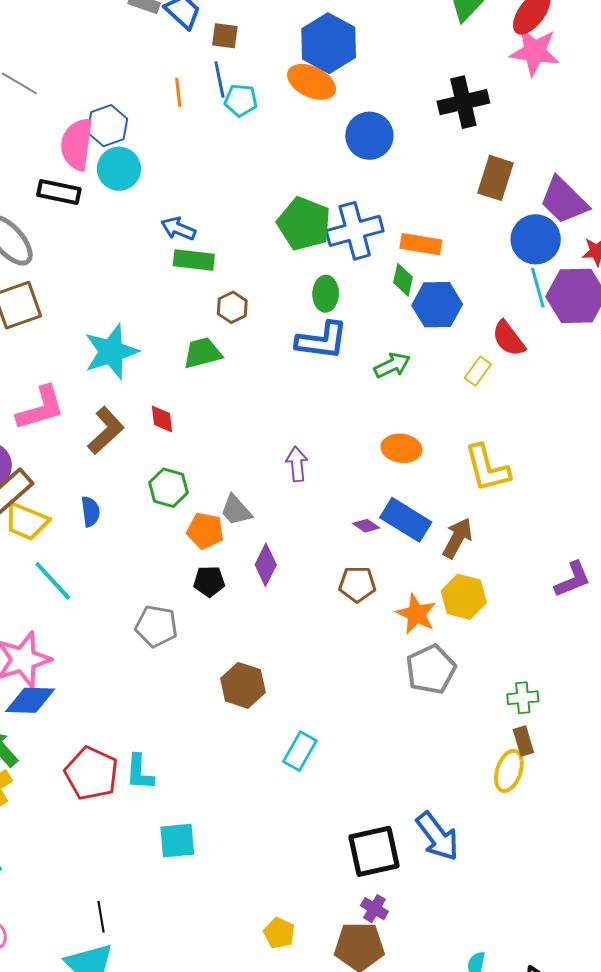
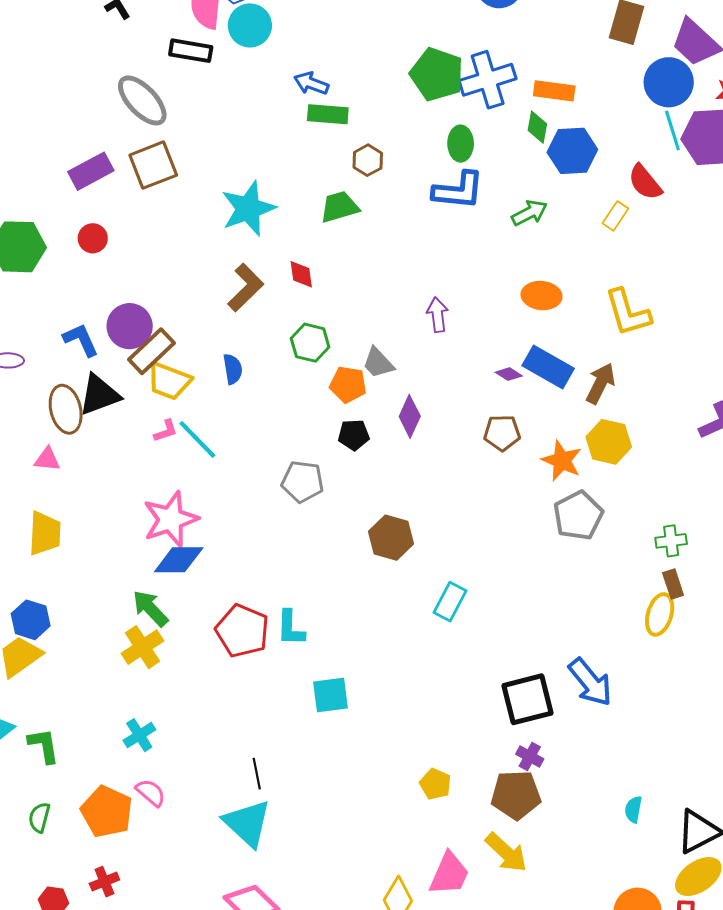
pink L-shape: (40, 408) -> (166, 431), moved, size x0.5

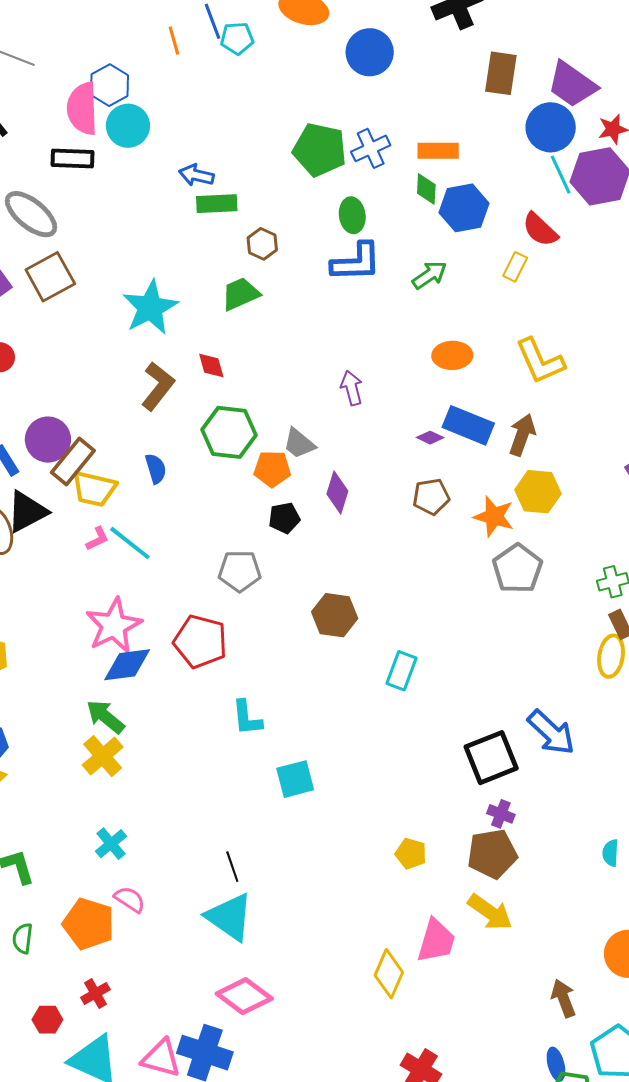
blue cross: (488, 80) -> (371, 148), size x0.7
green hexagon: (310, 343) -> (229, 432), size x1.4
red pentagon: (242, 631) -> (200, 641), moved

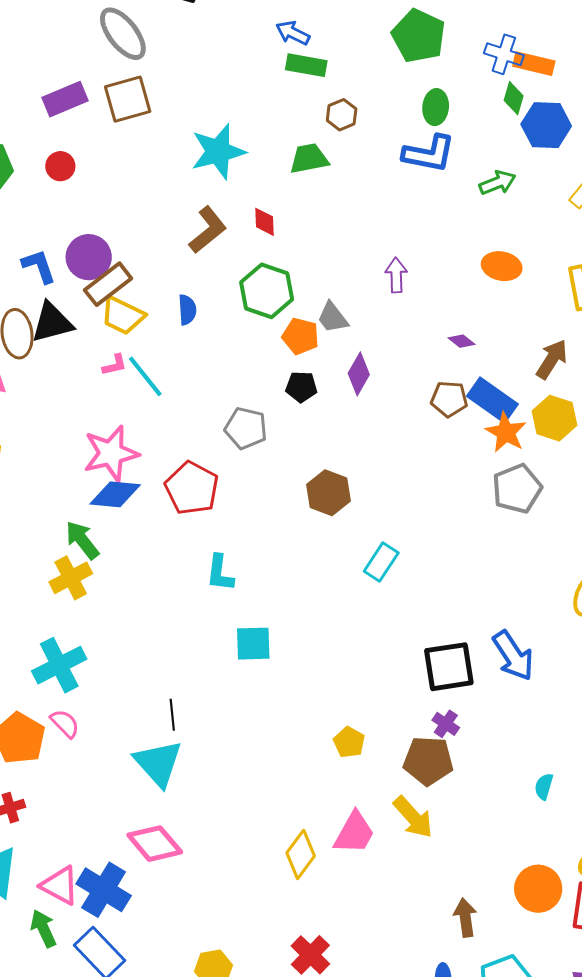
blue cross: (371, 148) -> (504, 54), moved, turned 30
blue rectangle: (468, 425) -> (492, 400), moved
cyan cross: (111, 844) -> (59, 665), size x1.6

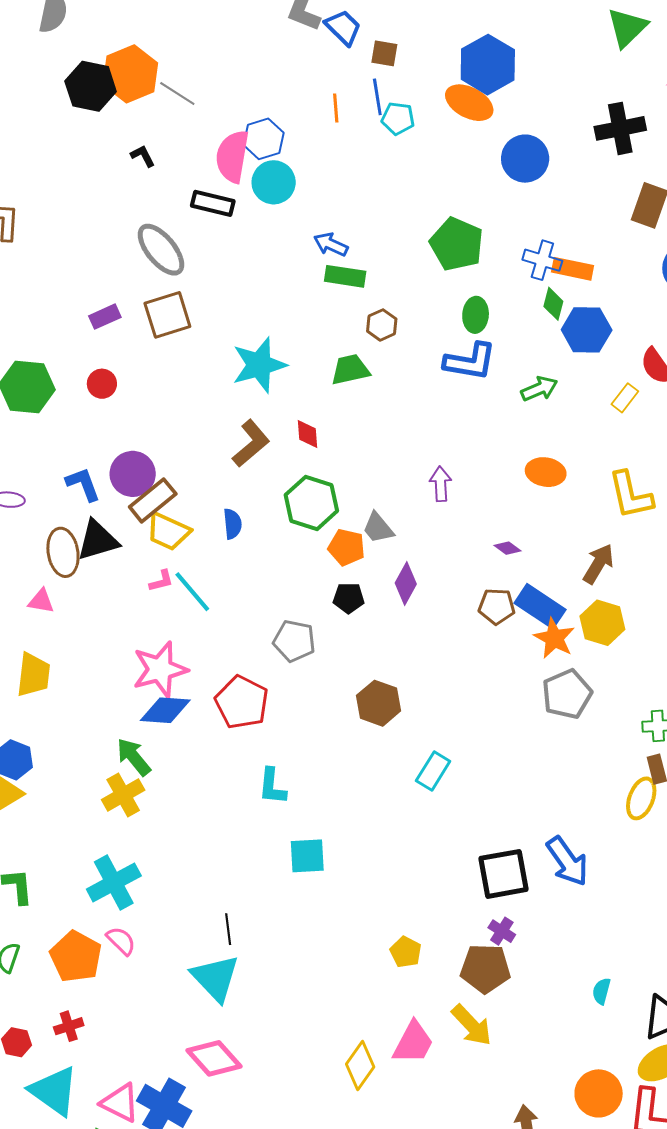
purple rectangle: (65, 99) -> (105, 317), size x0.7

